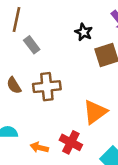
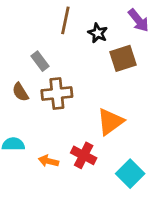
brown line: (16, 19) -> (65, 20), moved
gray rectangle: (32, 45) -> (40, 61), moved

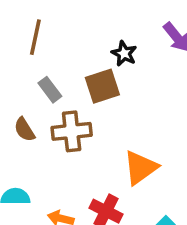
brown line: (65, 20) -> (35, 37), moved
brown square: (123, 58) -> (102, 86), moved

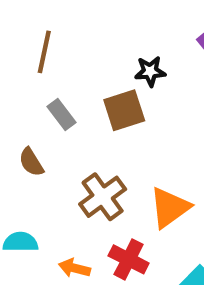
black star: (124, 53) -> (150, 71), turned -30
brown cross: (72, 131) -> (103, 197), moved, turned -30

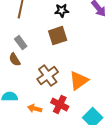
black star: (150, 71) -> (62, 11), moved
gray rectangle: (62, 115) -> (21, 43), moved

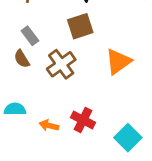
brown cross: (48, 76) -> (61, 64), moved
orange triangle: (79, 81) -> (118, 62), moved

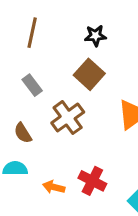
brown square: (80, 26) -> (89, 74), turned -30
brown semicircle: (22, 59) -> (23, 133), moved

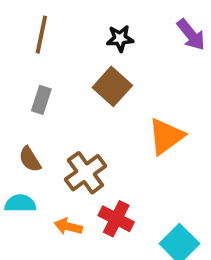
gray rectangle: (32, 85) -> (41, 100), turned 55
brown cross: (68, 118) -> (85, 173), moved

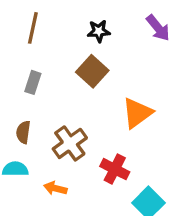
brown semicircle: (30, 159) -> (23, 132), turned 40
red cross: (116, 219) -> (115, 169), moved

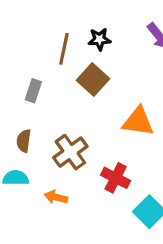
brown line: (33, 28) -> (64, 49), moved
orange triangle: (137, 113) -> (138, 121), turned 44

